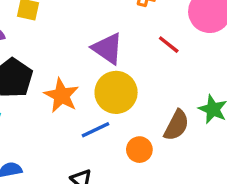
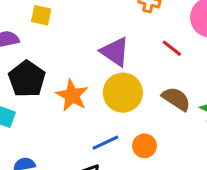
brown semicircle: (176, 125) -> (176, 99), moved, turned -84
blue line: (95, 130) -> (105, 143), moved

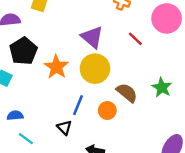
brown semicircle: (176, 99) -> (127, 93), moved
blue line: (105, 143) -> (78, 105), turned -48

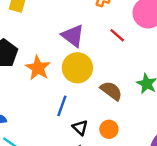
orange circle: (107, 110) -> (109, 129), moved
black triangle: (64, 128) -> (80, 128), moved

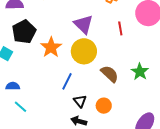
red line: (117, 35) -> (120, 28), turned 32

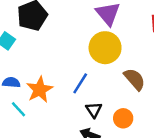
orange star: (51, 47) -> (40, 90), moved

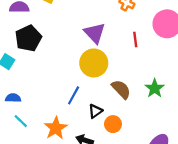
orange star: (40, 90) -> (56, 128), moved
black triangle: (94, 110) -> (95, 111), moved, turned 32

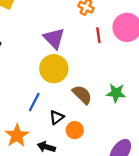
red line: (135, 39) -> (98, 35), moved
green star: (155, 88) -> (116, 93), turned -30

